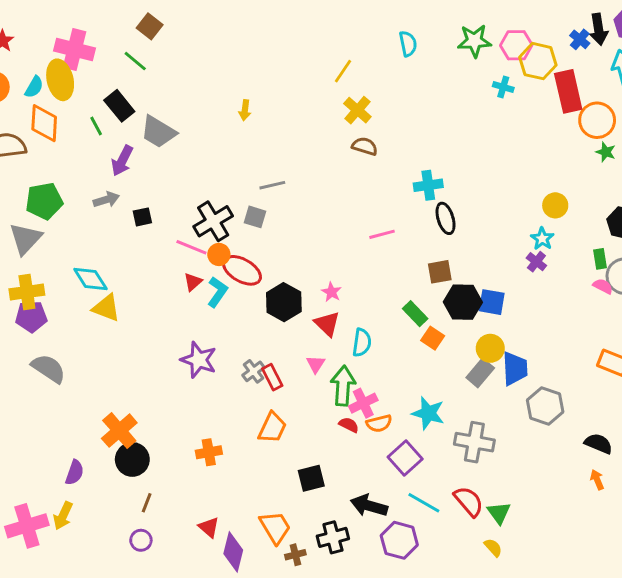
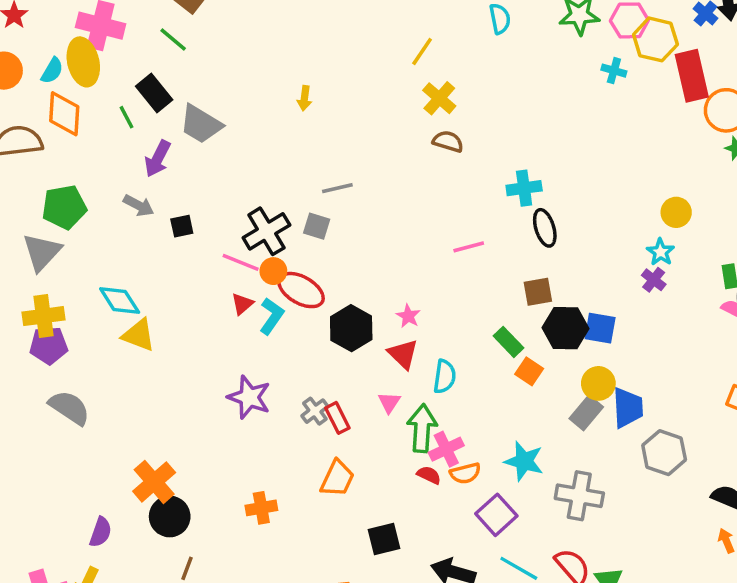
gray arrow: (106, 200) -> (139, 205), turned 45

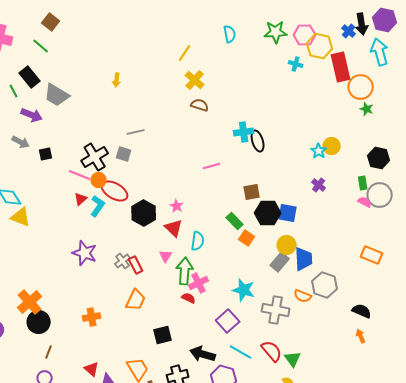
purple arrow: (158, 159) -> (32, 115), turned -95
black ellipse: (545, 228) -> (258, 141), moved
cyan star: (661, 252) -> (319, 151), moved
orange semicircle: (465, 473) -> (303, 296), moved, turned 36

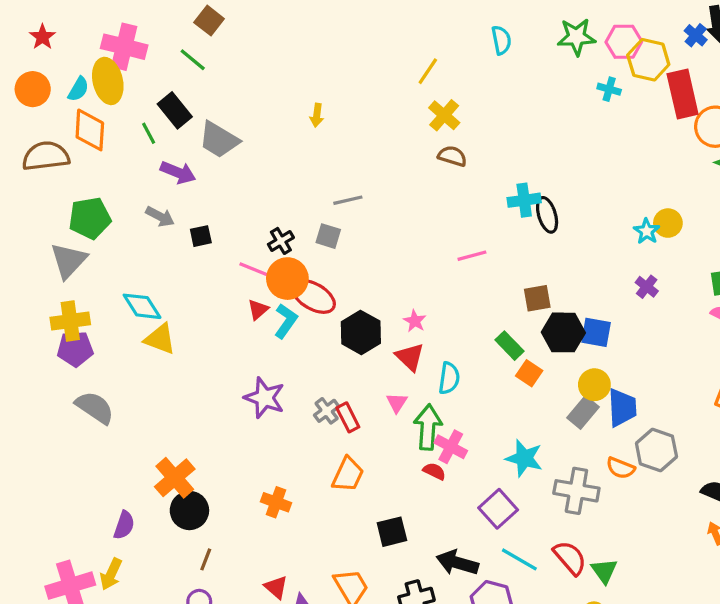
black cross: (95, 157) -> (281, 241), size x0.6
orange circle: (99, 180) -> (287, 279), size x1.6
pink cross: (199, 283) -> (451, 447), turned -36
orange cross: (92, 317) -> (276, 502), turned 30

